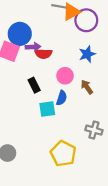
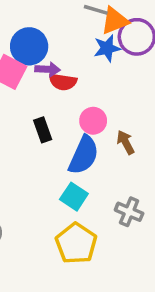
blue star: (87, 54) -> (107, 48), moved
blue semicircle: (62, 98) -> (84, 155), size x1.6
cyan square: (47, 109) -> (74, 197), moved, turned 35

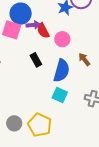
red semicircle: (63, 82) -> (43, 31), turned 63
pink circle: (93, 121) -> (62, 39), moved
yellow pentagon: (76, 243) -> (40, 125), moved

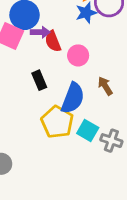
cyan square: (60, 95) -> (88, 130), moved
yellow pentagon: (40, 125) -> (57, 122), moved

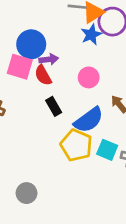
red semicircle: (53, 41) -> (43, 75), moved
blue semicircle: (73, 98) -> (89, 120), turned 40

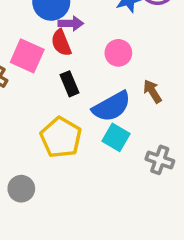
pink square: (20, 67) -> (27, 56), moved
yellow pentagon: (76, 145) -> (61, 137), moved
cyan square: (107, 150) -> (116, 137), moved

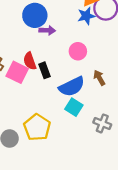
red semicircle: (61, 43) -> (30, 61), moved
pink square: (27, 56) -> (17, 72), moved
yellow pentagon: (61, 137) -> (37, 127), moved

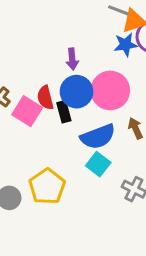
blue circle: (35, 15) -> (77, 92), moved
purple arrow: (47, 30) -> (72, 59), turned 77
pink circle: (78, 51) -> (110, 90), size x1.6

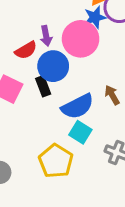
pink circle: (110, 90) -> (81, 39), moved
red semicircle: (45, 98) -> (26, 50), moved, turned -100
yellow pentagon: (47, 186) -> (56, 161), moved

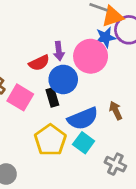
yellow pentagon: (56, 161) -> (50, 140), moved

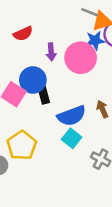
red semicircle: (39, 63) -> (23, 34), moved
blue circle: (63, 79) -> (33, 80), moved
yellow pentagon: (50, 140) -> (22, 145), moved

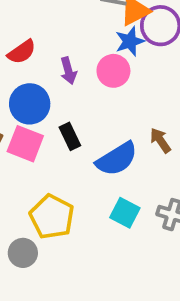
pink circle: (81, 58) -> (113, 71), size x0.7
blue circle: (33, 80) -> (30, 104), moved
cyan square: (72, 138) -> (125, 213), moved

